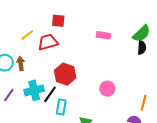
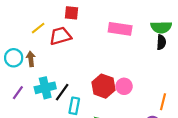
green semicircle: (142, 34) -> (161, 27), turned 42
pink rectangle: (103, 35) -> (120, 29), size x1.5
red hexagon: (65, 74) -> (104, 86), moved

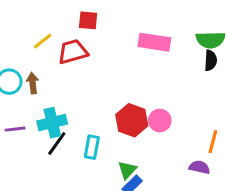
black line: (62, 92) -> (57, 143), moved
purple line: (18, 93) -> (15, 129), turned 48

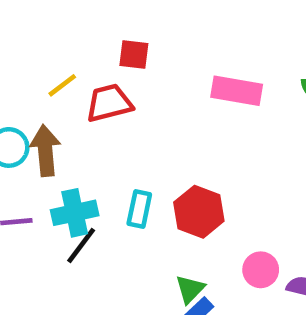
brown arrow: (33, 83) -> (45, 151), size x1.5
pink circle: (160, 121) -> (261, 270), moved
cyan rectangle: (92, 147) -> (139, 209), moved

